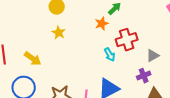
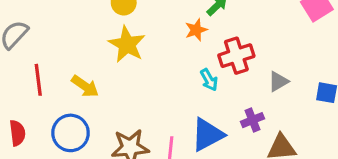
yellow star: (59, 33) -> (127, 44), size x1.6
purple cross: (144, 76) -> (253, 120), moved

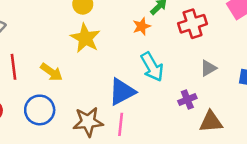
red cross: (236, 56) -> (193, 24), moved
cyan arrow: (209, 80) -> (152, 67), size x1.6
blue triangle: (207, 135) -> (122, 92), moved

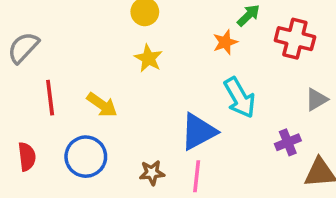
red cross: (193, 24) -> (295, 39), turned 32
yellow star: (85, 38) -> (148, 58), size x0.7
brown star: (88, 122) -> (152, 173), size x0.6

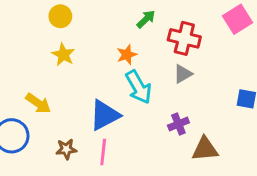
orange star: (225, 42) -> (127, 55), moved
gray triangle: (316, 99) -> (183, 74), moved
yellow arrow: (102, 105) -> (38, 103), moved

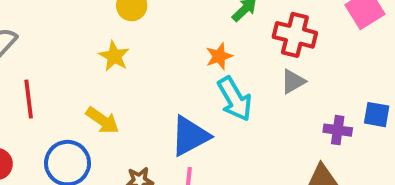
yellow star: (63, 55) -> (114, 56), moved
purple cross: (178, 124) -> (338, 130), moved, turned 30

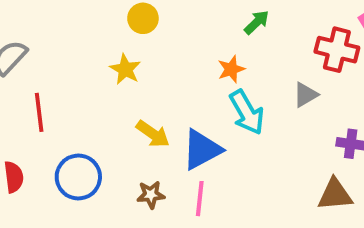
red cross: (295, 35) -> (337, 50), moved
yellow arrow: (103, 120) -> (153, 134), moved

